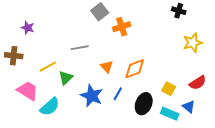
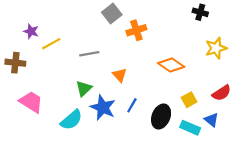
yellow line: (48, 67) -> (51, 44), moved
orange diamond: (135, 69) -> (171, 65), moved, turned 55
green triangle: (66, 78) -> (84, 88), moved
yellow square: (169, 89) -> (189, 100), turned 32
cyan semicircle: (50, 107) -> (71, 120), moved

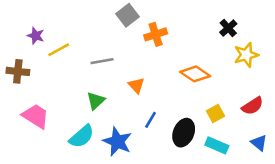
black cross: (200, 12) -> (228, 28), moved, turned 32
blue star: (103, 108) -> (117, 142), moved
blue triangle: (211, 120) -> (259, 143), moved

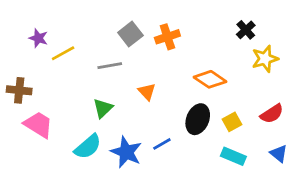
gray square: (128, 15) -> (130, 34), moved
brown cross: (18, 71) -> (19, 90), moved
blue line: (150, 120) -> (162, 144), moved, turned 30
black ellipse: (184, 133) -> (198, 119), moved

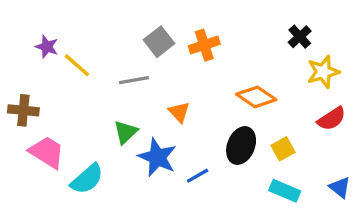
yellow line: (63, 53) -> (77, 65), turned 70
red semicircle: (272, 114) -> (332, 119), moved
cyan semicircle: (88, 147) -> (87, 179), moved
blue star: (126, 152) -> (157, 157), moved

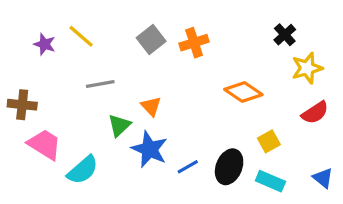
yellow line: (77, 65) -> (81, 36), moved
gray line: (134, 80) -> (100, 84), moved
orange triangle: (179, 112) -> (151, 106), moved
black ellipse: (241, 146) -> (229, 167), moved

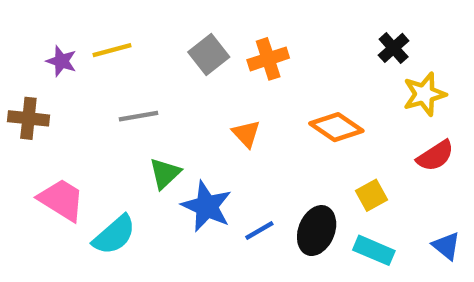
yellow line: (81, 36) -> (112, 50), turned -56
brown cross: (22, 105) -> (28, 118), moved
orange triangle: (151, 106) -> (246, 134), moved

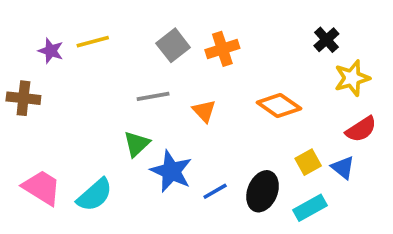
gray line: (138, 116) -> (153, 96), moved
pink trapezoid: (61, 200) -> (42, 188), moved
blue triangle: (446, 246) -> (343, 168), moved
cyan rectangle: (374, 250) -> (310, 208), turned -52

